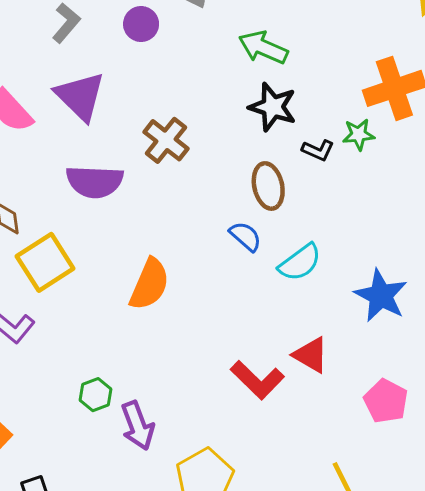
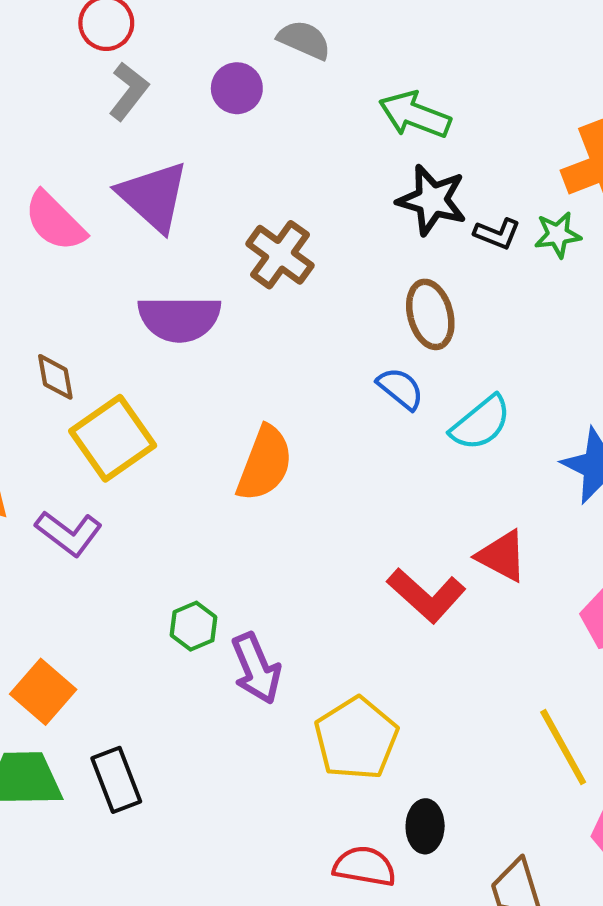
black L-shape: (318, 150) -> (497, 234), moved

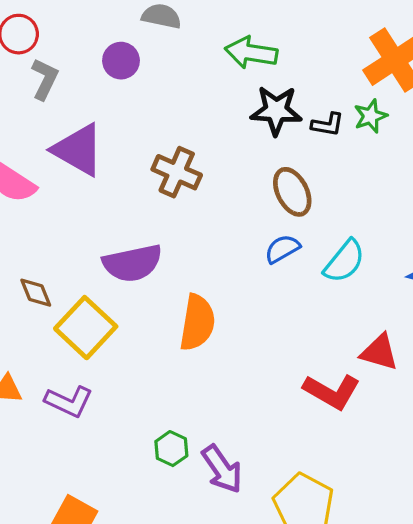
purple semicircle: (179, 319) -> (132, 263), moved
blue semicircle: (400, 389) -> (282, 249), turned -57

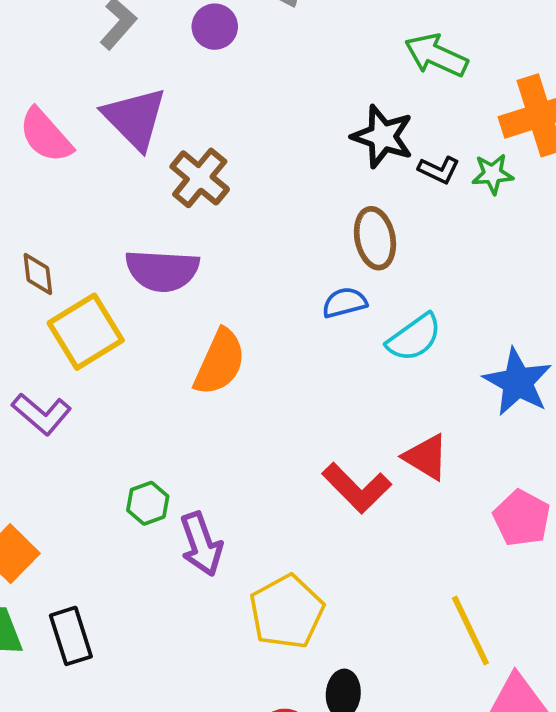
green arrow: (251, 53) -> (436, 55), moved
brown cross: (177, 172) -> (200, 178), moved

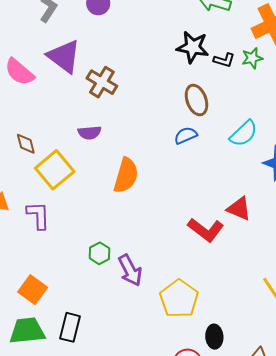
purple semicircle: (162, 271) -> (90, 133), size x0.6
cyan semicircle: (414, 338) -> (244, 133), moved
purple L-shape: (42, 414) -> (38, 215), turned -124
black rectangle: (71, 636) -> (70, 327), turned 40

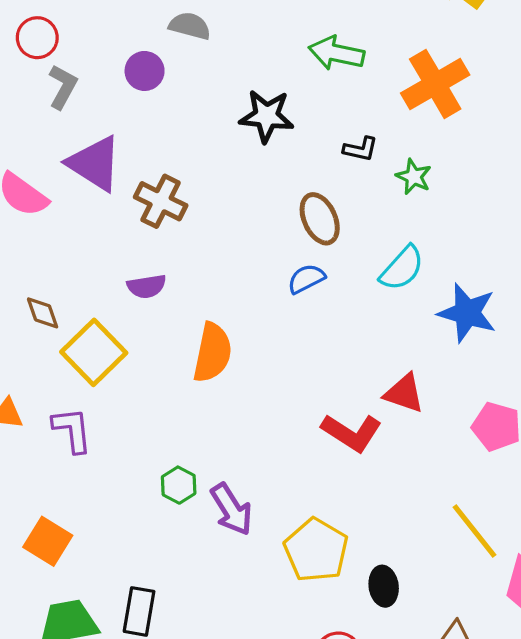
black star: (193, 47) -> (267, 116), moved
green star: (252, 58) -> (414, 177), moved, turned -30
orange square: (33, 290) -> (48, 541), moved
black ellipse: (214, 337) -> (384, 586), moved

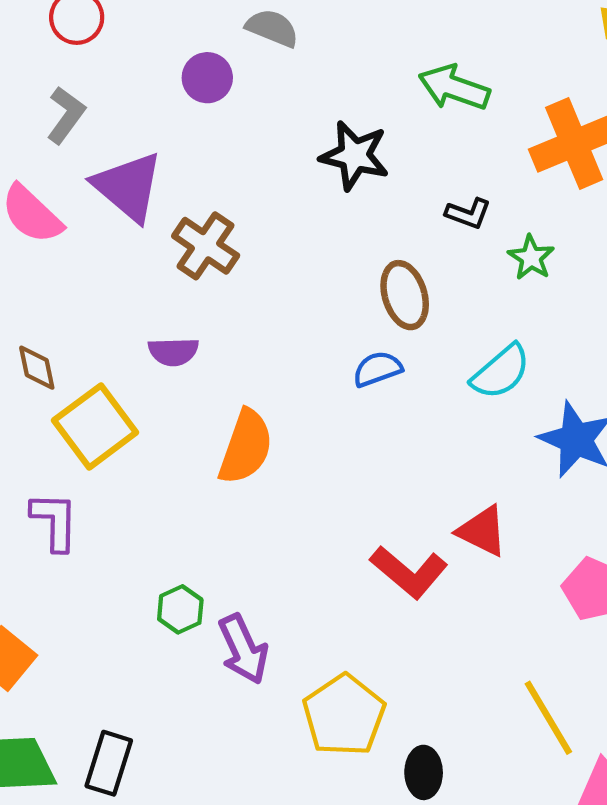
gray L-shape: (63, 87) -> (66, 115), moved

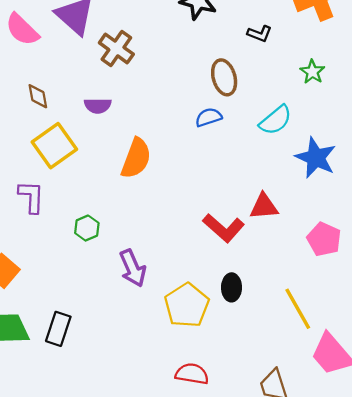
green star: (531, 257) -> (312, 72), moved
brown diamond: (37, 368) -> (38, 96), moved
red triangle: (482, 531) -> (264, 207), turned -32
green hexagon: (180, 609) -> (87, 228), moved
black ellipse: (424, 772) -> (232, 287), moved

